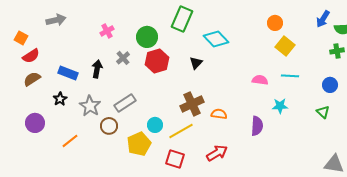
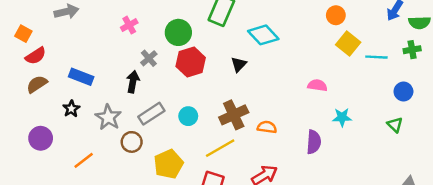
black arrow: (97, 69) -> (133, 82), moved
cyan line: (290, 76) -> (376, 57), moved
cyan circle: (155, 125) -> (188, 116), moved

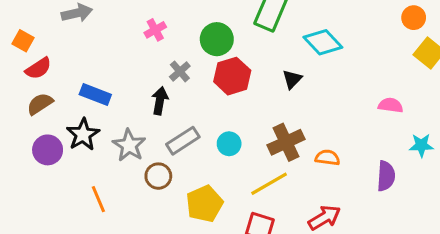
black star: (71, 109) -> (83, 135), size x1.5
purple circle: (41, 138) -> (48, 150), moved
orange line: (84, 160) -> (98, 199), turned -75

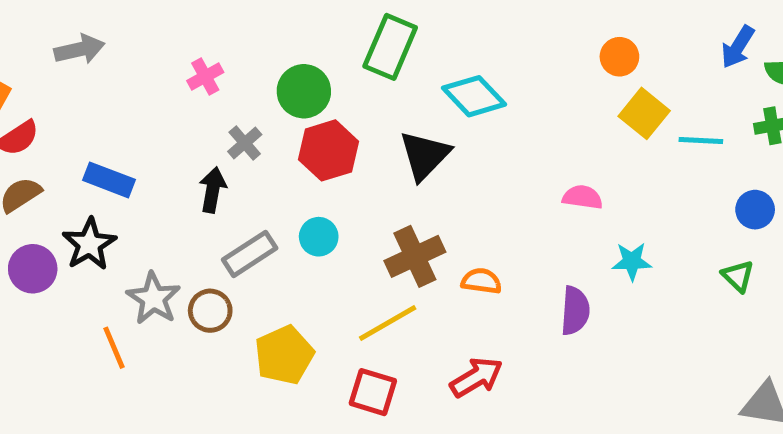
black triangle: (292, 79) -> (425, 155), size x1.6
cyan circle: (229, 144) -> (319, 237), moved
gray star: (129, 145) -> (153, 298), moved

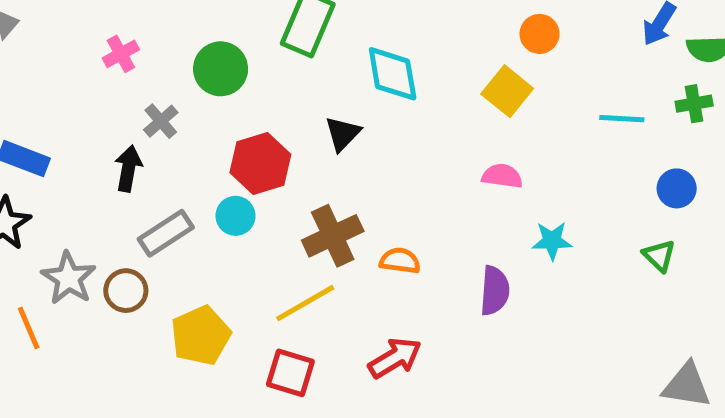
cyan diamond: (474, 96) -> (393, 74), turned 34
yellow square: (644, 113) -> (507, 91), moved
red hexagon: (329, 150) -> (260, 163), moved
black triangle: (425, 155) -> (343, 134), size x0.7

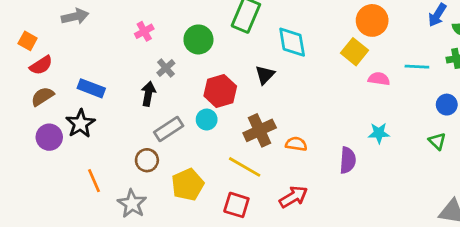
orange circle: (540, 34) -> (372, 20), size x1.5
pink semicircle: (502, 176) -> (379, 79), moved
gray star: (69, 278) -> (132, 204), moved
yellow line: (305, 303) -> (245, 167), turned 60

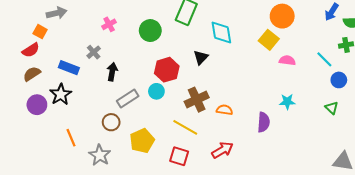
orange square: (28, 41) -> (40, 32), moved
cyan line: (417, 67) -> (324, 59), moved, turned 42
gray cross: (166, 68) -> (94, 52), moved

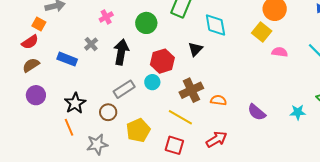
black arrow: (112, 72) -> (121, 52), moved, size x1.4
black star: (61, 94) -> (75, 103), moved
cyan star: (287, 102) -> (298, 112), moved
purple semicircle: (264, 122) -> (257, 112), turned 126
gray star: (100, 155) -> (97, 144), turned 30

